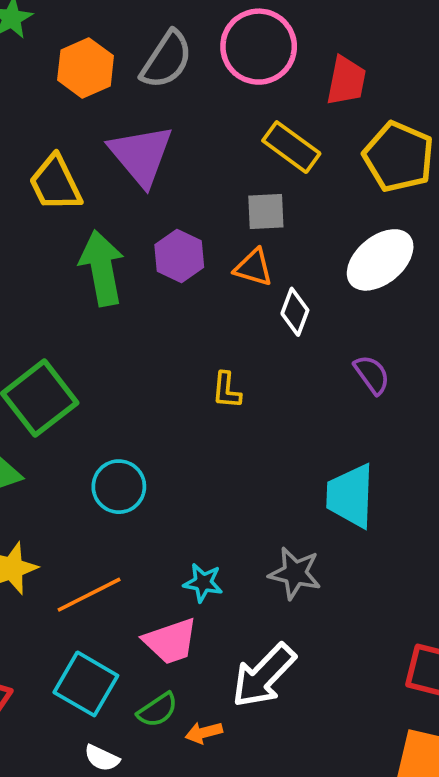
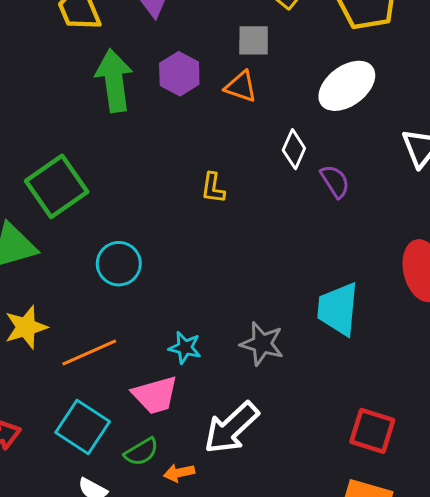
white diamond: (295, 312) -> (294, 149), moved
cyan trapezoid: (350, 496) -> (338, 309), moved

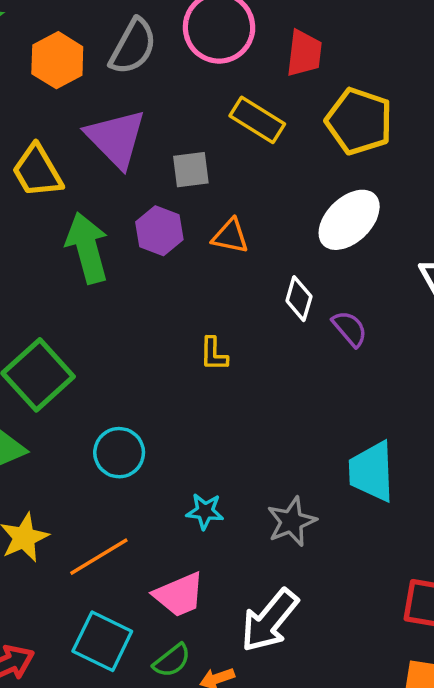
gray square: (254, 40) -> (191, 170), moved
gray star: (262, 344) -> (292, 522), turned -30
cyan star: (185, 348) -> (205, 511), moved

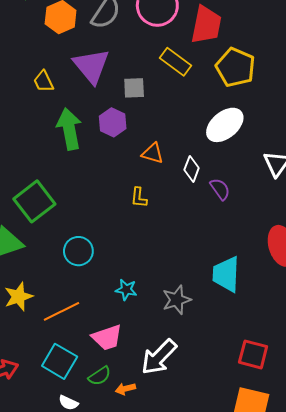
red trapezoid: (304, 53) -> (206, 25), size x1.4
yellow trapezoid: (37, 171) -> (44, 81), size x0.7
orange triangle: (230, 236) -> (153, 153), moved

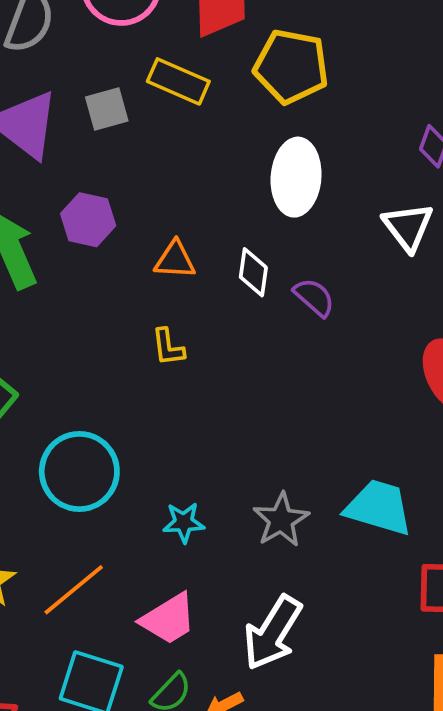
gray square: (134, 88) -> (107, 109), moved
white ellipse: (225, 125) -> (296, 177), turned -33
cyan circle: (78, 251) -> (79, 471), size x1.4
cyan trapezoid: (226, 274) -> (379, 507), moved, turned 117

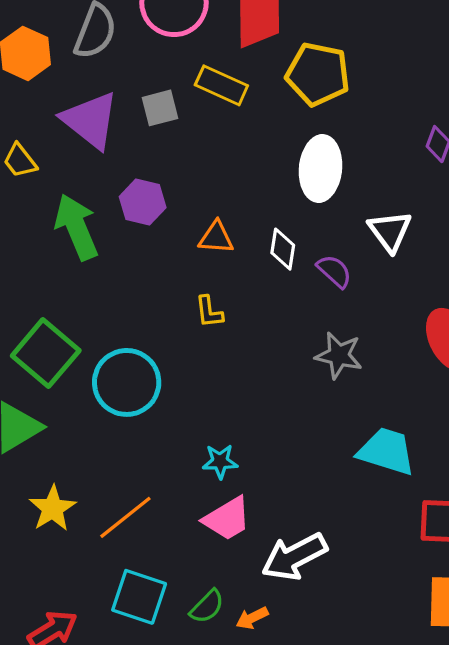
white triangle: (408, 227) -> (390, 231), moved
cyan circle: (79, 471) -> (127, 382), moved
gray star: (281, 520) -> (339, 355), moved, turned -30
pink trapezoid: (169, 619) -> (227, 519), moved
white arrow: (273, 633) -> (294, 557), turned 30

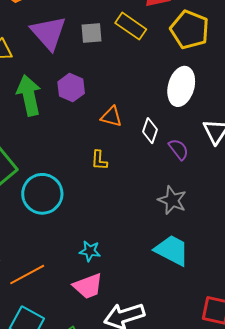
cyan trapezoid: (387, 451) -> (172, 250), moved

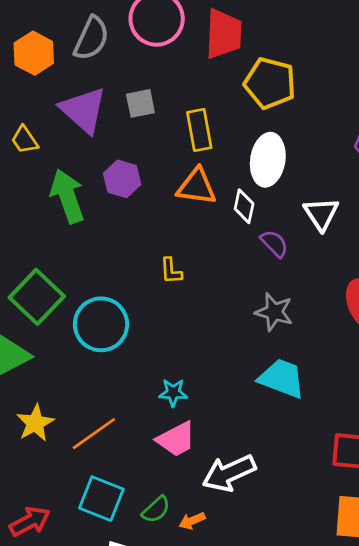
yellow rectangle: (131, 26) -> (199, 130), moved, turned 52
orange triangle: (111, 117) -> (197, 187), moved, size x1.4
white diamond: (150, 131) -> (244, 206), moved

